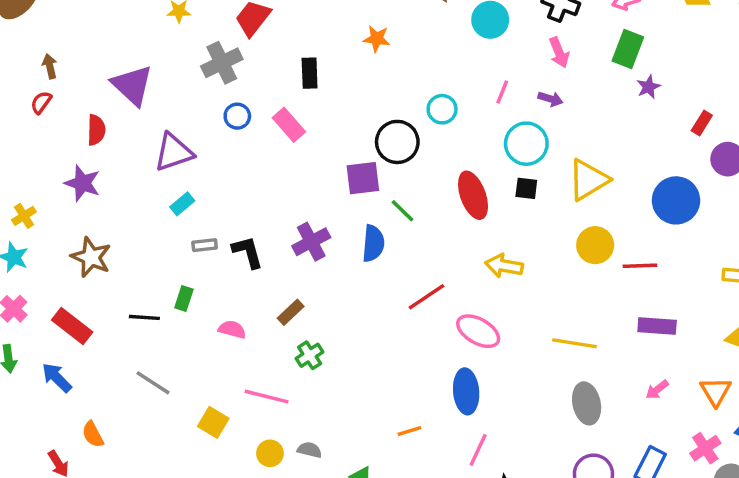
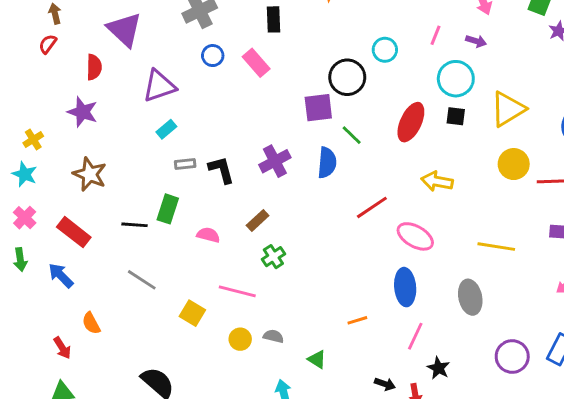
red ellipse: (473, 195) -> (411, 122), turned 45
green rectangle: (184, 298) -> (168, 209), size x1.4
gray ellipse: (587, 403) -> (470, 297), moved

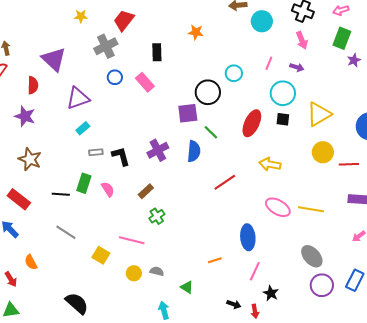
pink semicircle: (208, 235) -> (108, 189), moved, turned 42
pink ellipse: (415, 236) -> (278, 207), moved
gray ellipse: (470, 297) -> (312, 256), moved, turned -30

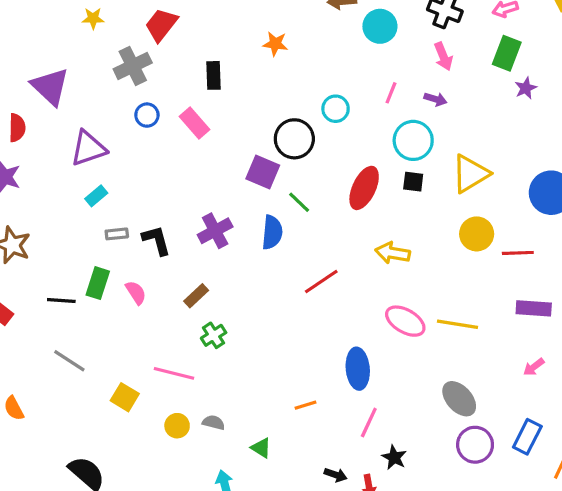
purple square: (188, 113) -> (263, 172), turned 30

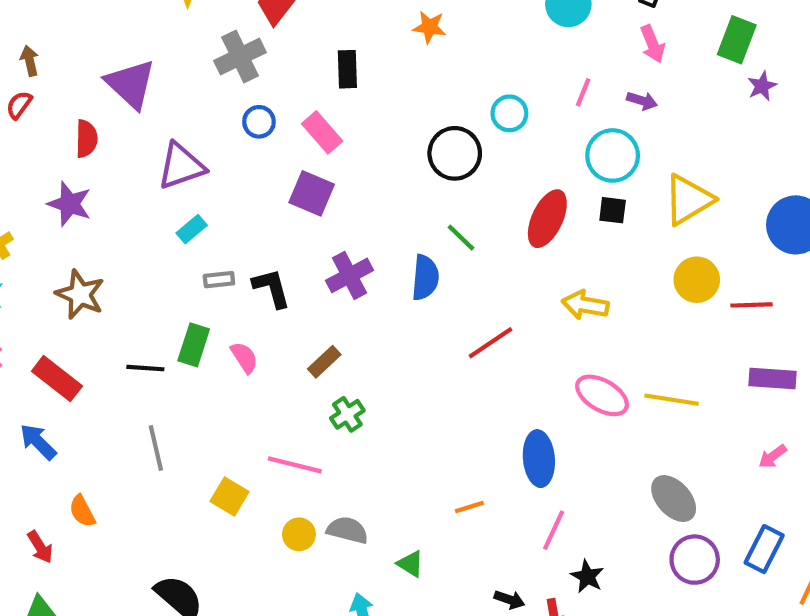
purple square: (263, 172) -> (312, 193), moved
gray line: (69, 361) -> (156, 448), turned 44
gray semicircle: (214, 423) -> (347, 530), size x1.4

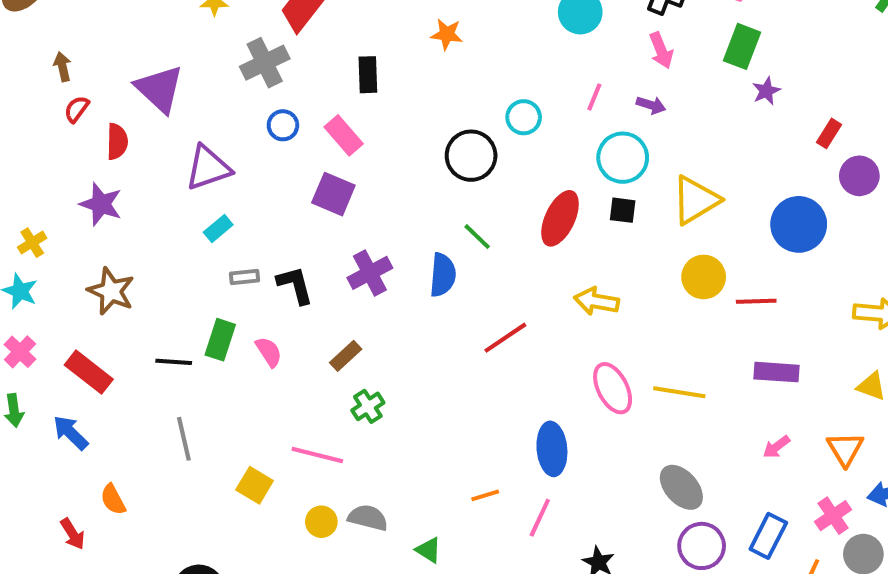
red semicircle: (19, 105) -> (77, 109), moved
pink ellipse: (602, 395) -> (613, 388), turned 33
pink line: (554, 530) -> (540, 518), moved

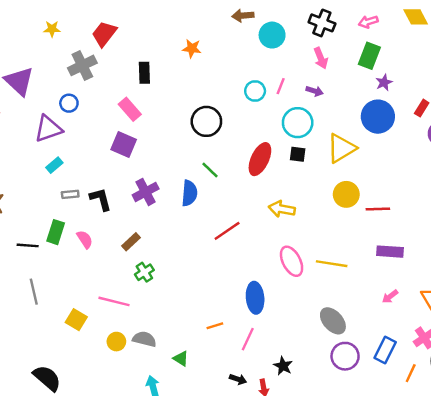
cyan circle: (524, 117) -> (255, 91), moved
blue circle: (283, 125) -> (69, 103), moved
blue circle: (799, 224) -> (378, 117), moved

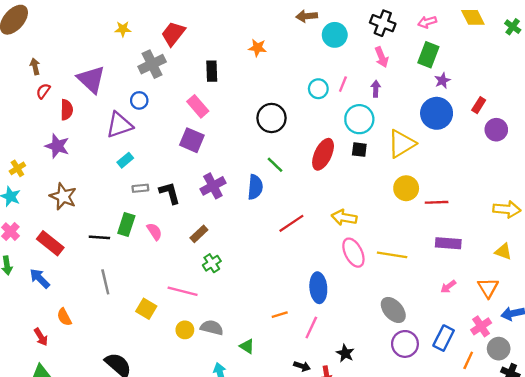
purple arrow: (315, 91) -> (376, 89), turned -105
yellow arrow: (282, 209) -> (344, 217), moved

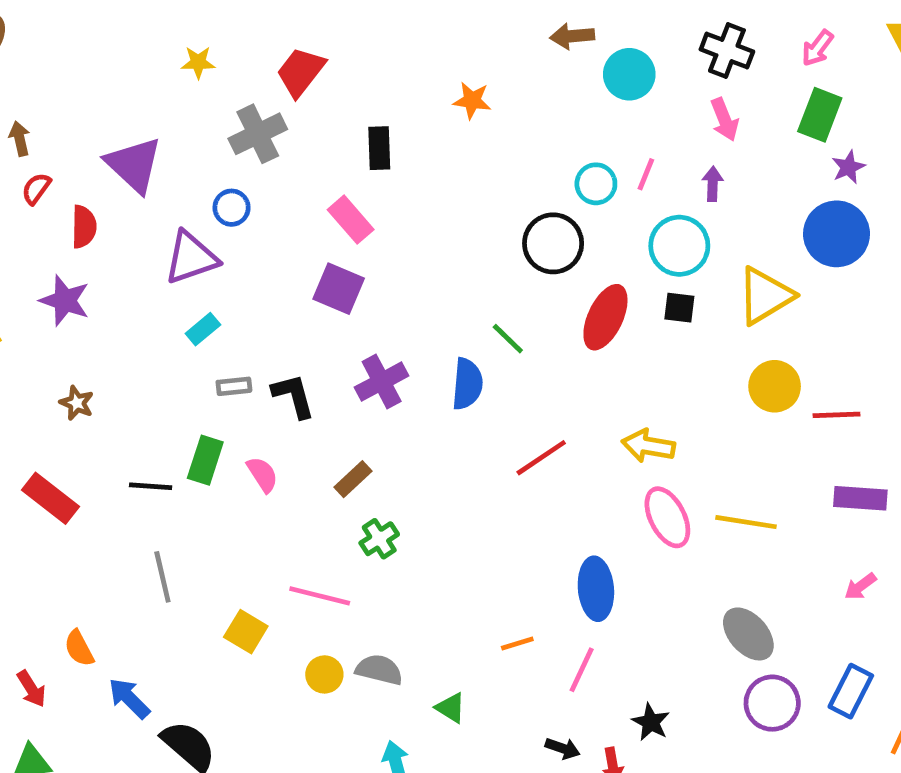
pink arrow: (427, 22) -> (817, 48), turned -36
black circle: (272, 118) -> (553, 243), moved
brown star: (63, 196) -> (77, 403), size x0.6
blue arrow: (40, 278) -> (129, 698), moved

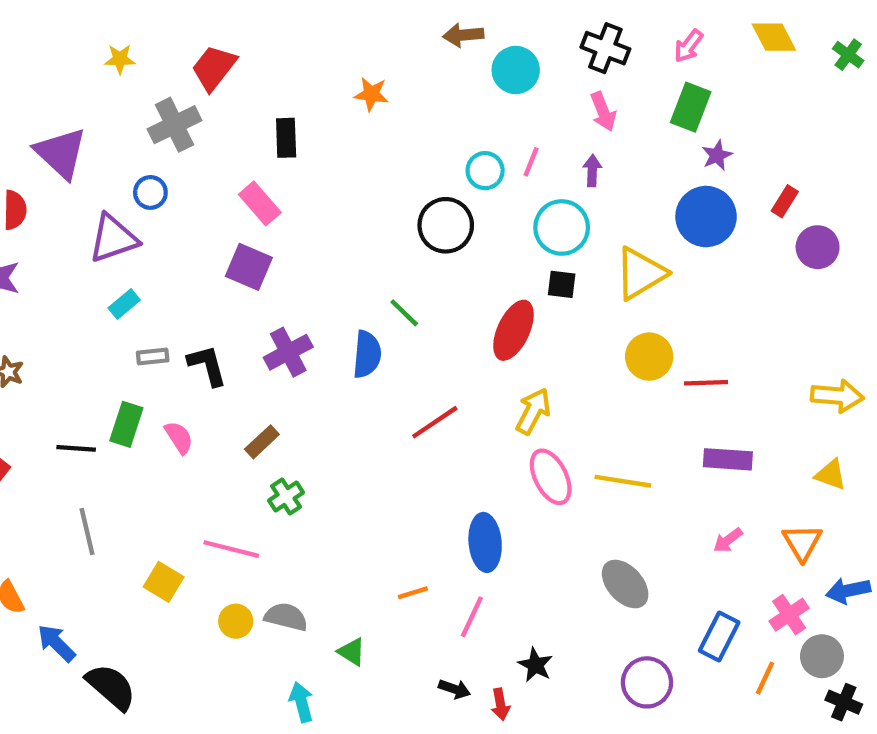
red ellipse: (605, 317) -> (514, 330), moved
yellow arrow: (648, 446) -> (533, 411), turned 108
purple circle: (772, 703) -> (647, 682), moved

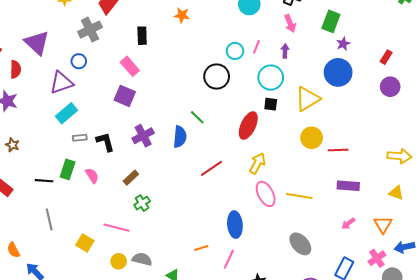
red rectangle: (785, 201) -> (386, 57), moved
cyan rectangle: (124, 304) -> (67, 113), size x1.5

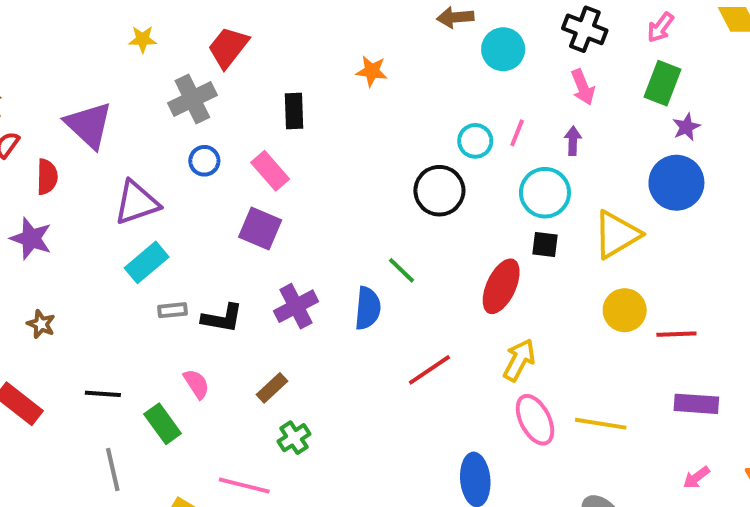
blue circle: (79, 61) -> (204, 161), moved
black L-shape: (105, 142) -> (222, 318), turned 115
green rectangle: (68, 169) -> (163, 424), moved, turned -54

